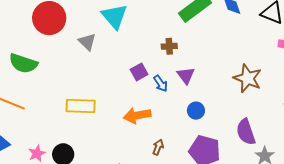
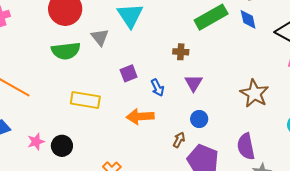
green semicircle: (23, 63) -> (66, 51), moved, turned -32
purple square: (139, 72) -> (129, 73), moved
blue arrow: (161, 83) -> (157, 88), moved
brown arrow: (158, 147) -> (179, 140), moved

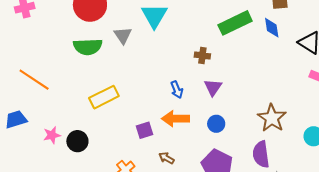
purple square: (129, 73) -> (145, 130), moved
brown star: (254, 93) -> (272, 118), moved
yellow rectangle: (85, 100) -> (104, 97), turned -40
orange arrow: (140, 116) -> (175, 119), moved
brown arrow: (179, 140) -> (166, 158), moved, turned -91

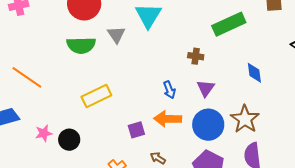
blue diamond: (272, 28) -> (254, 73), moved
brown star: (272, 118) -> (245, 119), moved
blue circle: (216, 124) -> (208, 125), size x1.8

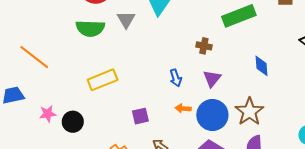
orange arrow: (168, 119) -> (183, 108), moved, size x0.6

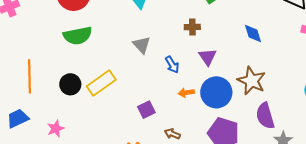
gray triangle: (126, 20) -> (142, 45), moved
orange line: (34, 57) -> (30, 76), turned 64
black circle: (73, 122) -> (70, 84), moved

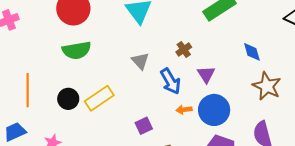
brown cross: (192, 27) -> (184, 50), moved, turned -35
blue arrow: (172, 65) -> (170, 81), size x1.5
brown star: (252, 81) -> (267, 86), moved

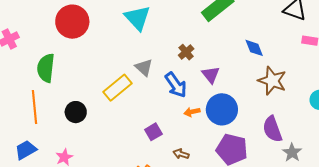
green semicircle: (77, 50) -> (46, 68), moved, turned 112
yellow rectangle: (99, 98) -> (118, 88), moved

